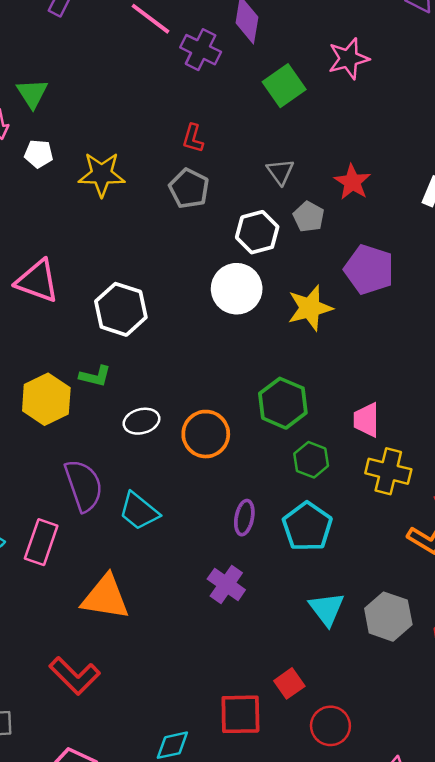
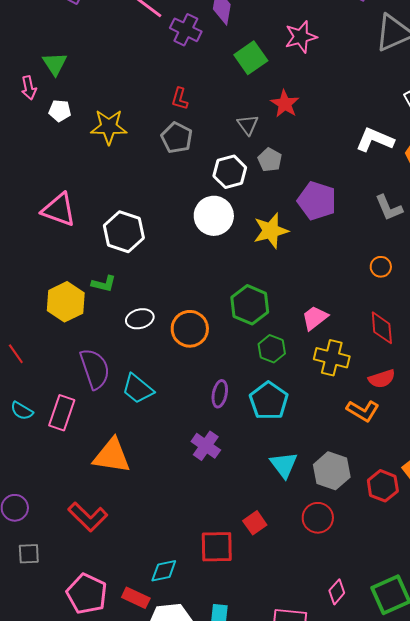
red star: (352, 182) -> (285, 104), moved
pink trapezoid: (366, 420) -> (315, 318), turned 52
red circle: (330, 726) -> (318, 518), moved

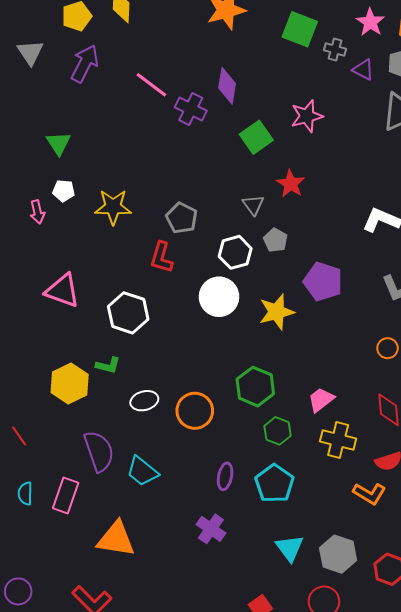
pink arrow: (29, 88) -> (37, 212), moved
red L-shape: (180, 99) -> (161, 257), moved, size x1.4
cyan semicircle: (22, 411) -> (25, 494), turned 60

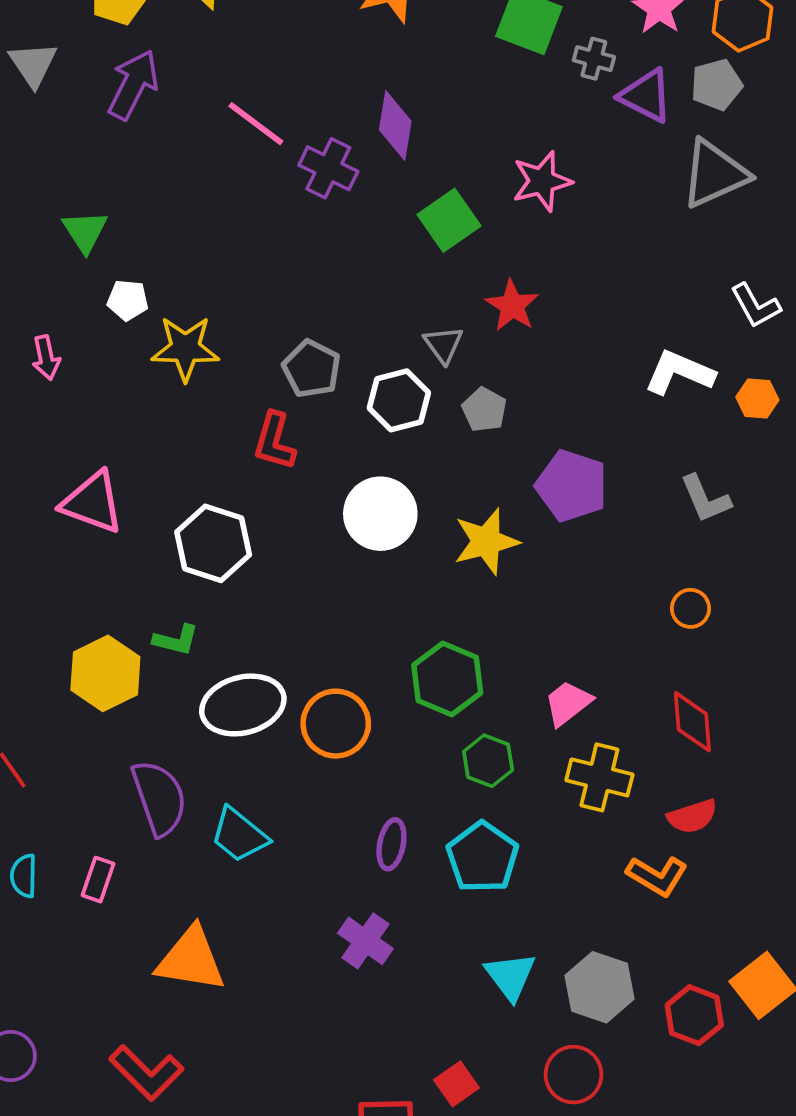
purple triangle: (363, 70) -> (646, 96), size x1.4
white pentagon: (64, 191) -> (128, 300), moved
white hexagon: (235, 252) -> (399, 400), moved
white ellipse: (144, 401) -> (243, 705), size x1.6
pink rectangle: (66, 496) -> (98, 880), size x0.7

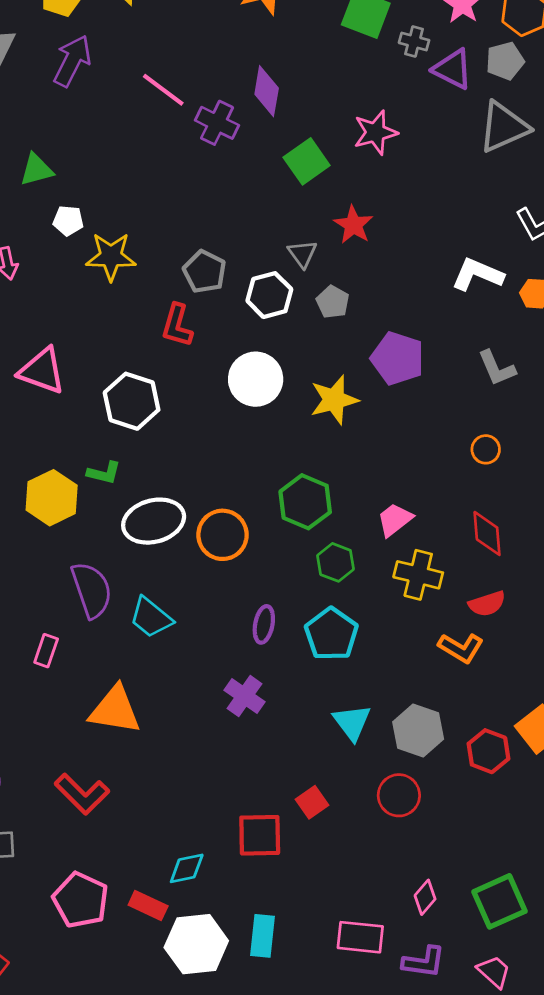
green triangle: (85, 231) -> (36, 170), turned 48

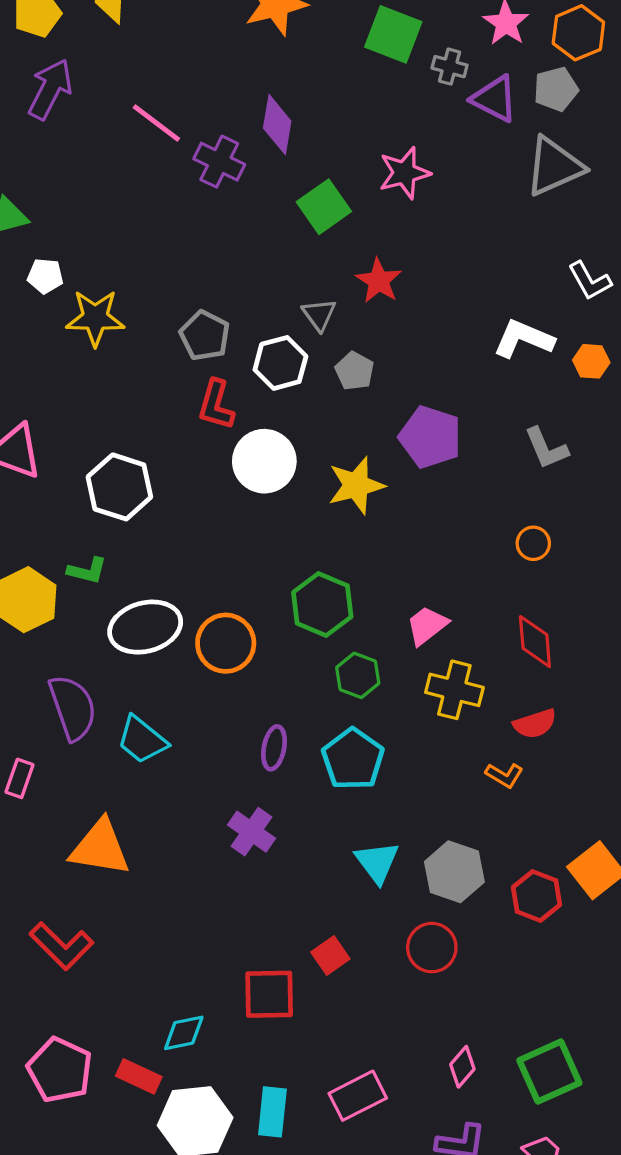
red L-shape: (177, 325) -> (216, 405), moved
orange L-shape: (461, 648) -> (504, 775), size x0.7
pink rectangle: (360, 937) -> (358, 1096), moved, turned -33

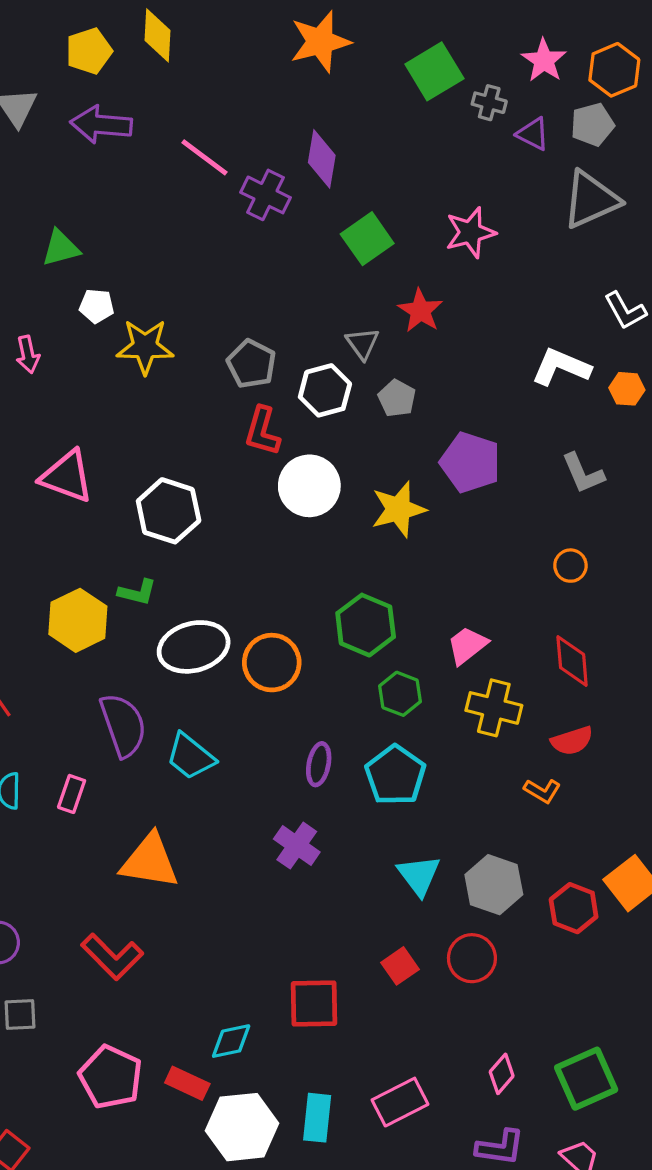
green square: (393, 34) -> (434, 71), turned 38
purple arrow: (50, 89) -> (101, 125), turned -112
purple triangle: (495, 99) -> (533, 134), size x0.7
pink star: (404, 173) -> (470, 232), moved
red square: (330, 956) -> (400, 966), moved

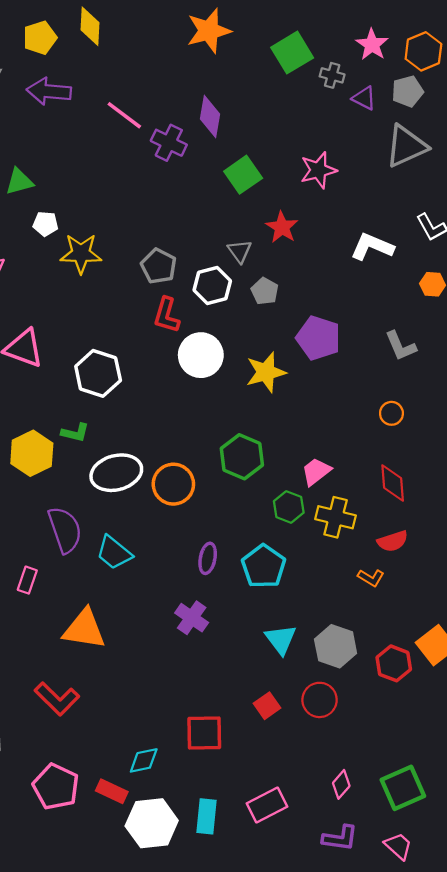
white L-shape: (561, 367) -> (372, 247), moved
green hexagon: (400, 694) -> (289, 507), moved

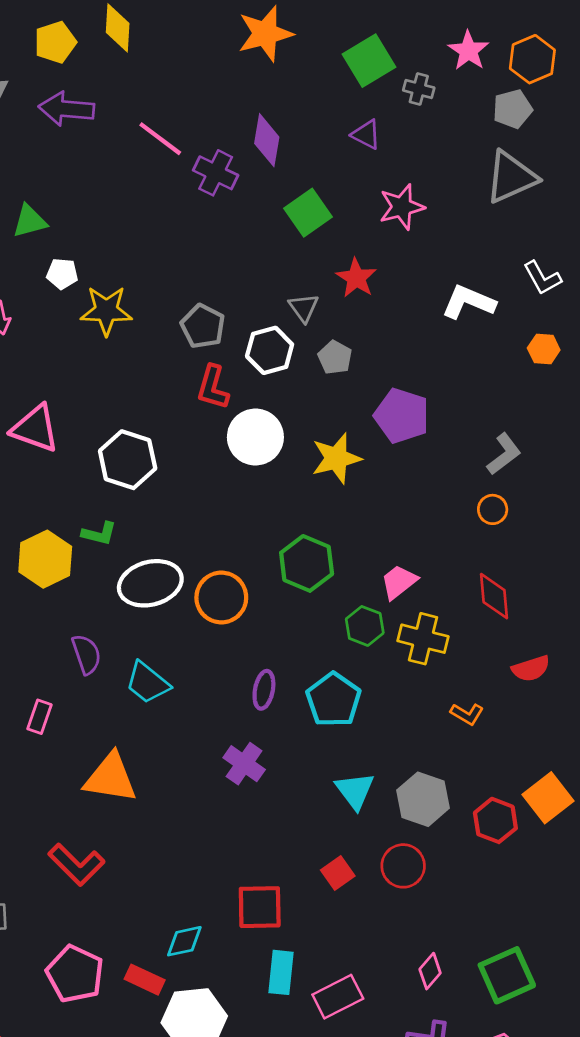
purple triangle: (364, 98) -> (366, 134), moved
gray L-shape: (401, 346) -> (504, 454), moved, turned -104
purple semicircle: (65, 530) -> (86, 654), size x0.7
red semicircle: (393, 541) -> (531, 669), moved
cyan rectangle: (206, 816) -> (281, 972), moved

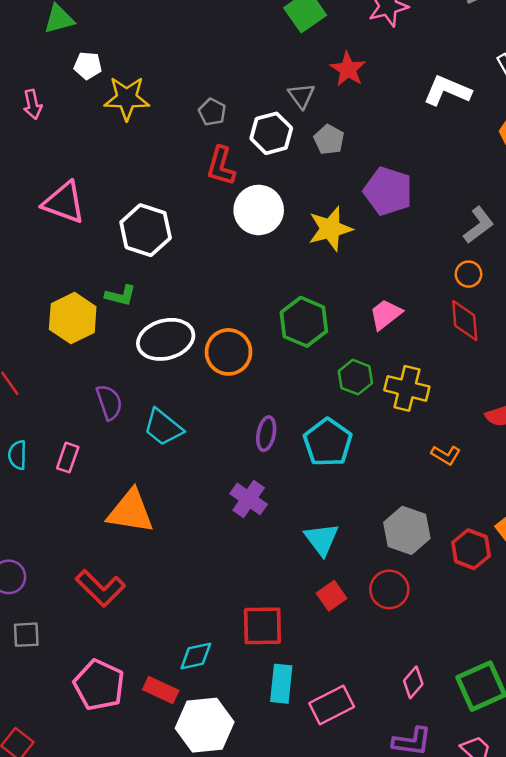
gray pentagon: (203, 326) -> (212, 112), size x0.7
pink trapezoid: (399, 582) -> (386, 314), moved
red diamond: (494, 596) -> (465, 321), moved
cyan triangle: (355, 791) -> (321, 539), moved

